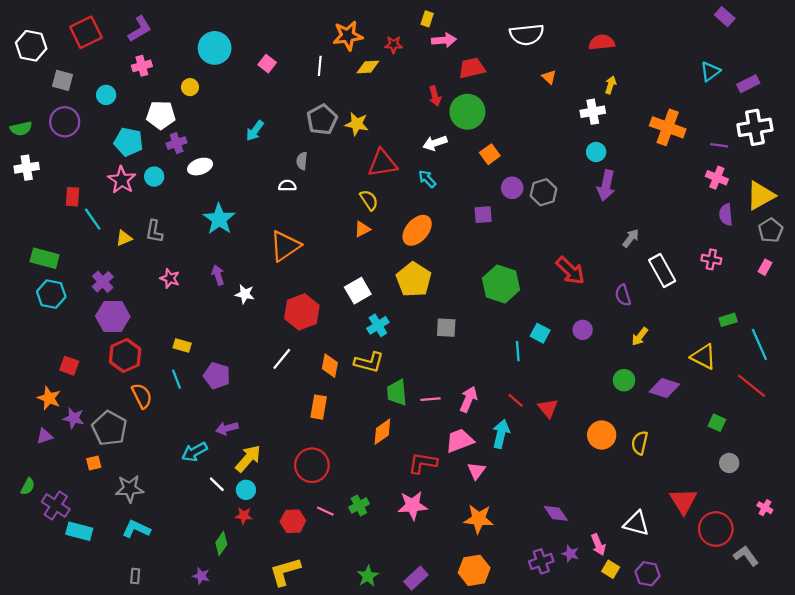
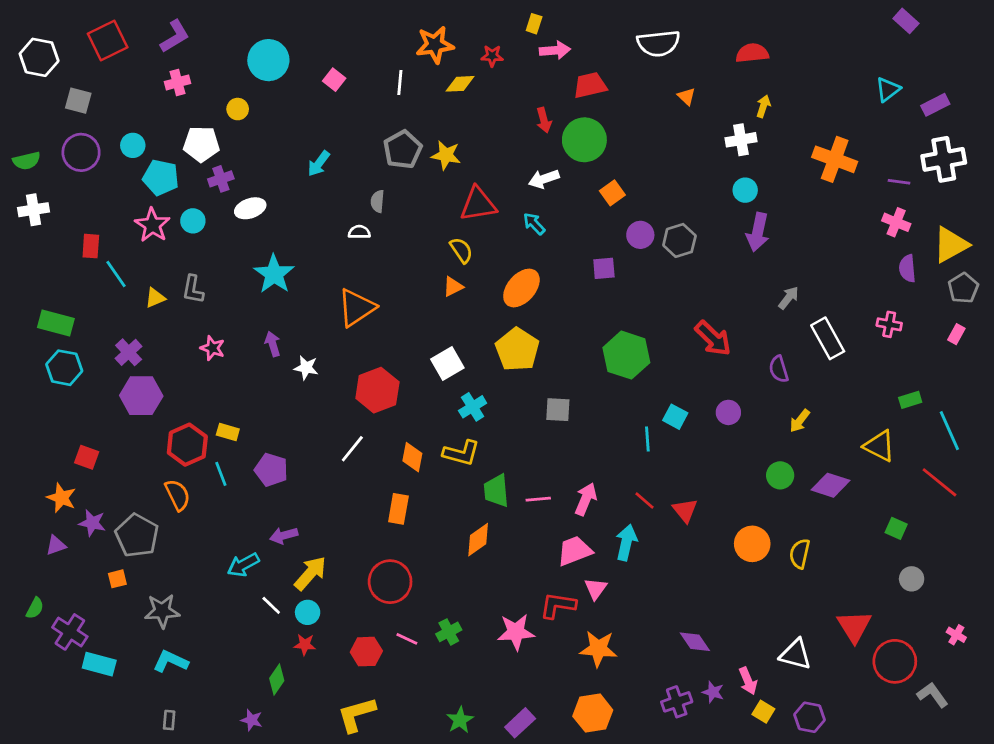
cyan circle: (106, 95) -> (133, 145), moved
red hexagon: (125, 356) -> (187, 445), moved
red L-shape: (423, 463) -> (558, 605), moved

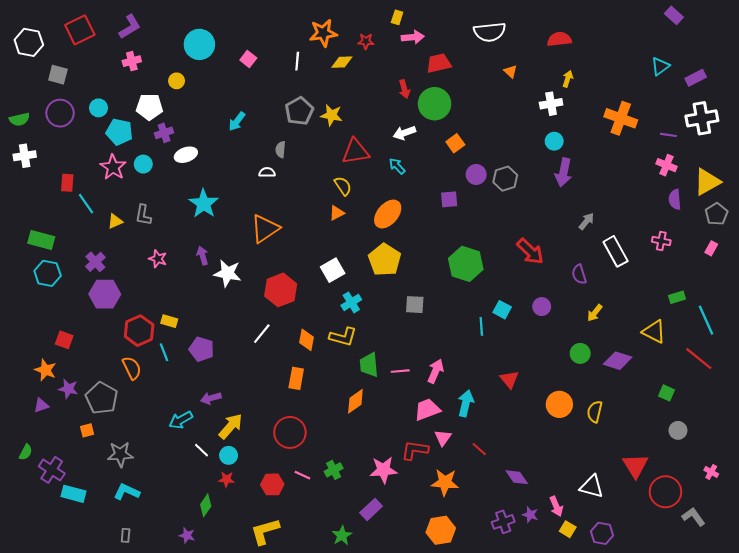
white star: (306, 368) -> (227, 273), size x1.5
red line: (645, 501) -> (479, 449), moved
purple rectangle: (520, 723) -> (371, 509), moved

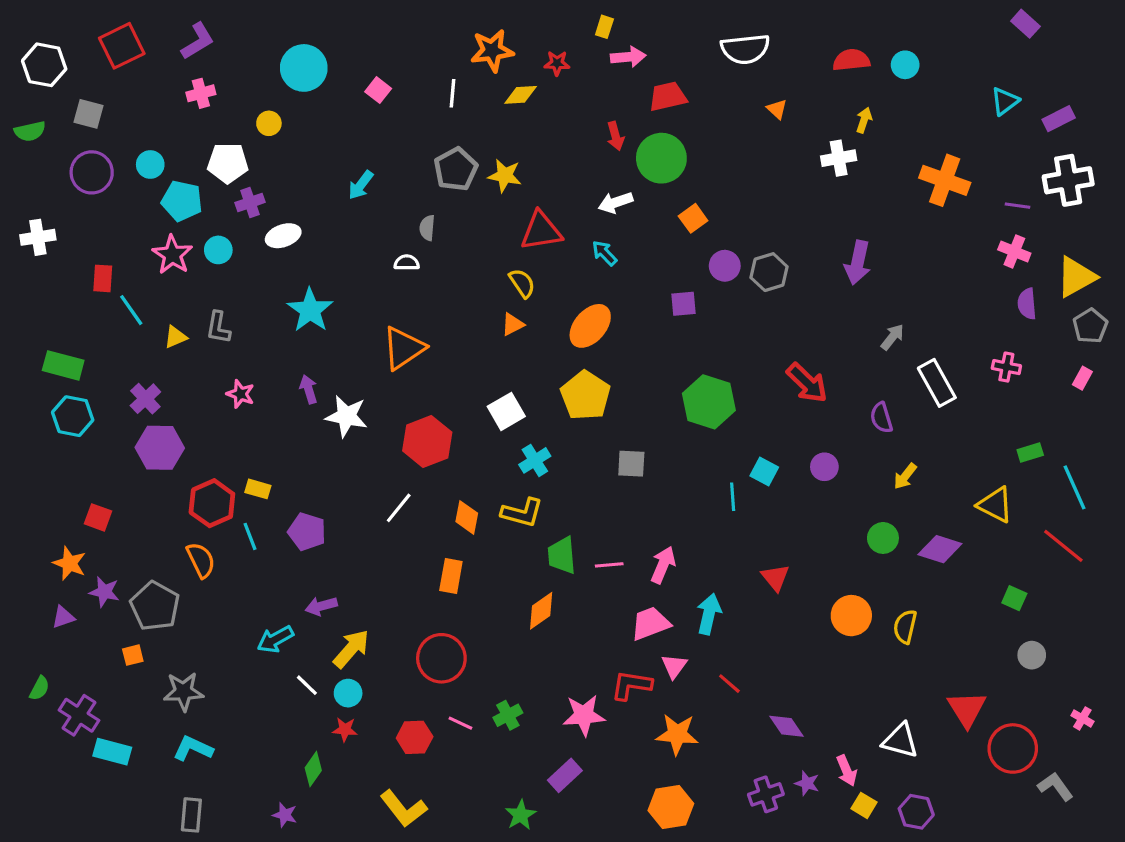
green semicircle: (19, 119) -> (30, 131), moved
cyan circle: (554, 141) -> (905, 65), moved
yellow L-shape: (265, 531) -> (403, 809), turned -112
gray rectangle: (126, 535) -> (191, 815), size x1.5

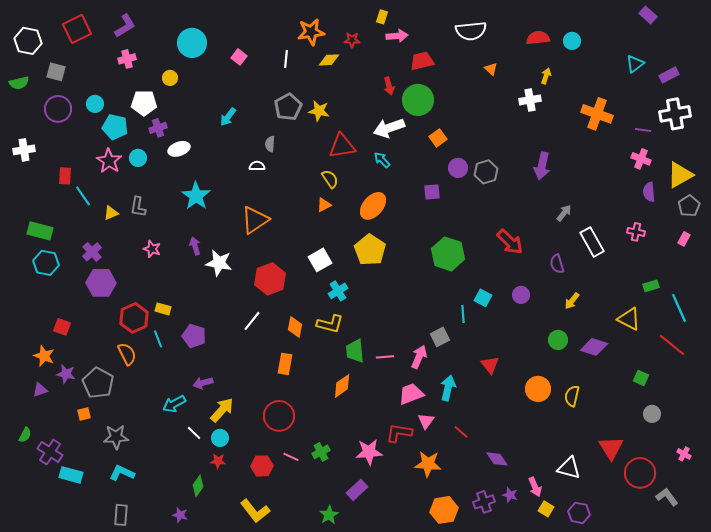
white arrow: (616, 202) -> (389, 128), size x1.4
gray square: (631, 464) -> (440, 337), moved, turned -30
orange hexagon: (671, 807) -> (444, 510), moved

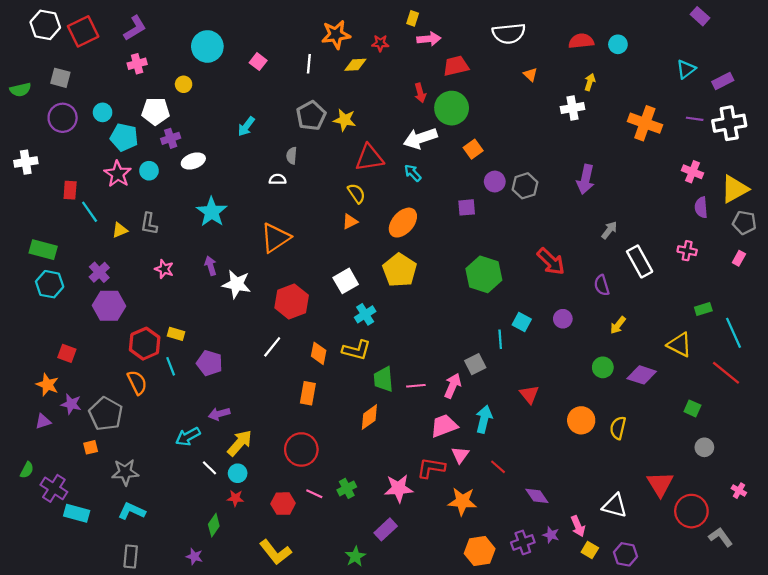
white hexagon: (28, 41) -> (45, 25), moved
purple line: (643, 130) -> (695, 119), moved
gray pentagon: (689, 206) -> (744, 223), turned -30

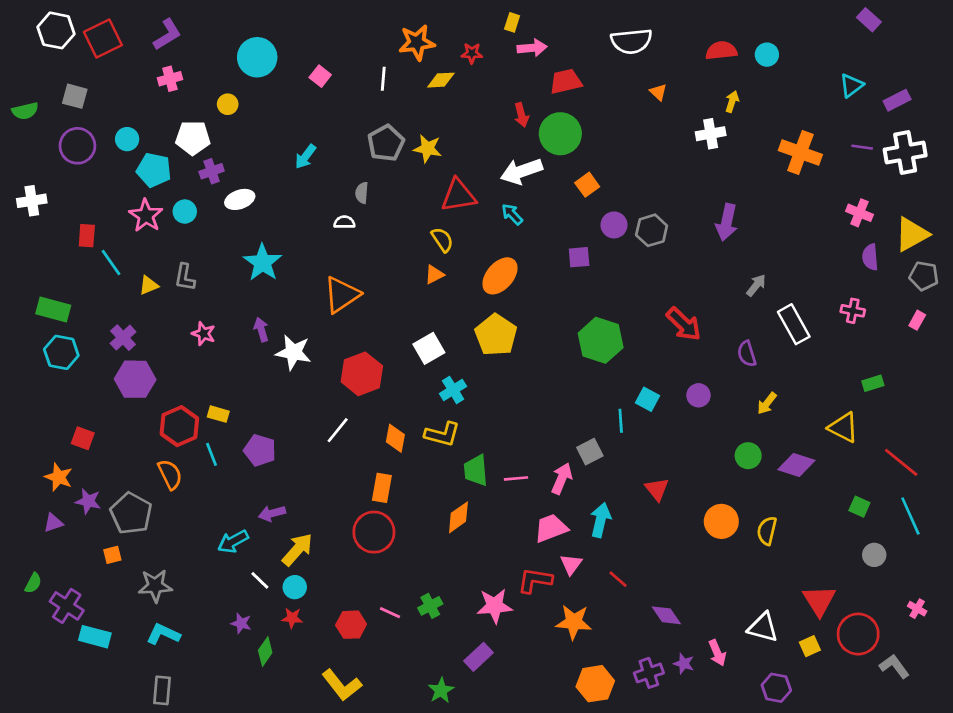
cyan line: (734, 333) -> (910, 516), moved
red circle: (301, 449) -> (374, 532), moved
yellow square: (590, 550) -> (810, 646), moved, turned 35
purple star: (194, 556) -> (241, 623), moved

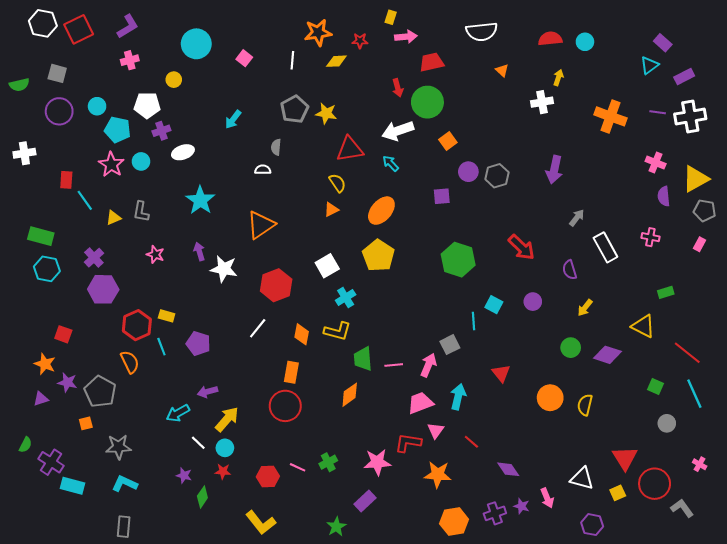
purple rectangle: (869, 20) -> (663, 43), moved

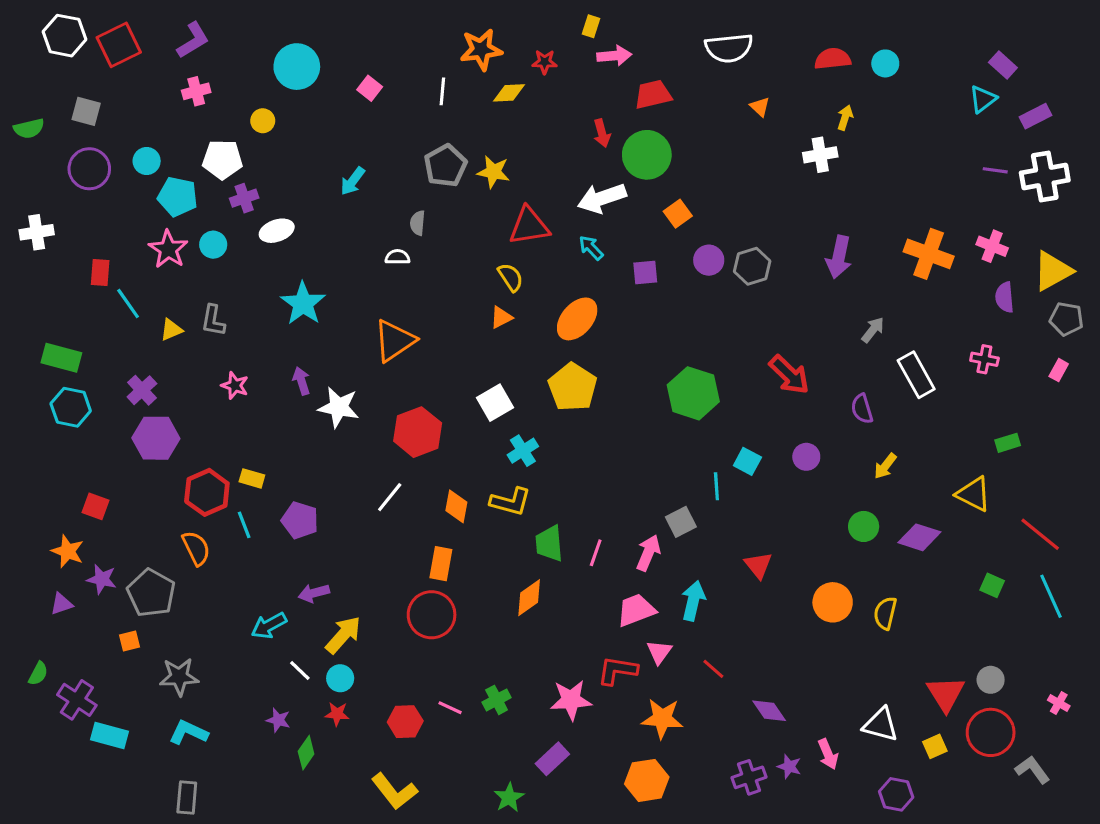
orange cross: (611, 116) -> (929, 254), moved
purple square: (442, 196) -> (645, 273), moved
pink line: (394, 365) -> (596, 553), turned -66
gray circle: (667, 423) -> (991, 680), moved
orange hexagon: (454, 522) -> (647, 780), moved

